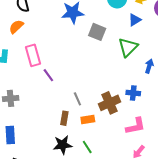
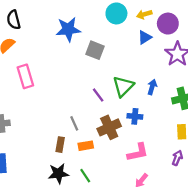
blue triangle: (135, 20) -> (145, 37), moved
green triangle: (128, 47) -> (123, 86), moved
purple line: (48, 75) -> (98, 95), moved

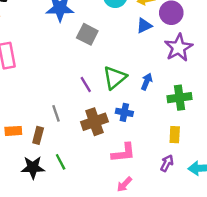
orange rectangle: (86, 146) -> (13, 131), moved
green line: (85, 176) -> (61, 162), moved

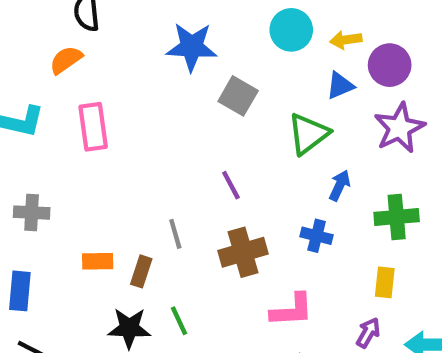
green triangle: (115, 78) -> (308, 134), moved
blue cross: (124, 112) -> (317, 236), moved

